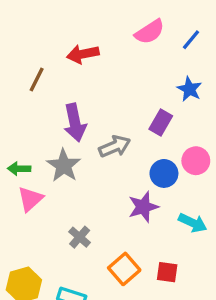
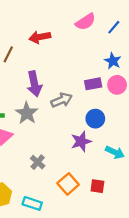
purple rectangle: (161, 123) -> (93, 84), turned 49
pink circle: (196, 161) -> (117, 85), moved

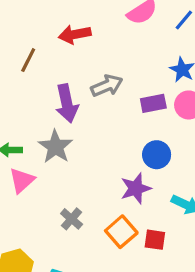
gray arrow: (62, 100) -> (107, 86), moved
orange square: (68, 184) -> (121, 232), moved
red square: (97, 186) -> (155, 240), moved

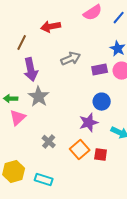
purple arrow: (67, 103) -> (31, 70), moved

